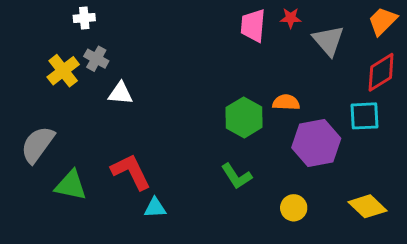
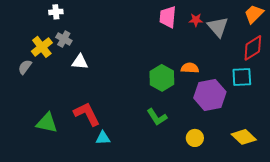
red star: (291, 18) -> (196, 20), moved
gray semicircle: (38, 145) -> (25, 67), moved, size x0.6

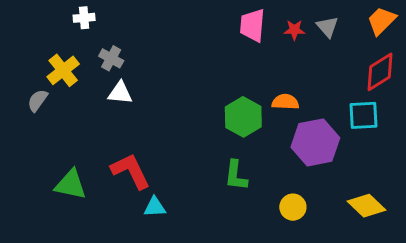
gray triangle: (218, 27) -> (327, 27), moved, size x0.7
gray cross: (64, 39) -> (111, 58), moved
green L-shape: (157, 117) -> (236, 176), turned 40

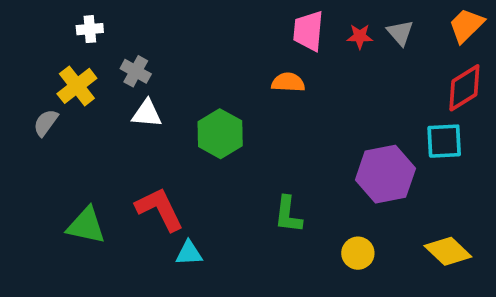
white cross: (84, 18) -> (90, 29), moved
orange semicircle: (285, 102) -> (288, 82), moved
green hexagon: (243, 117) -> (220, 134), moved

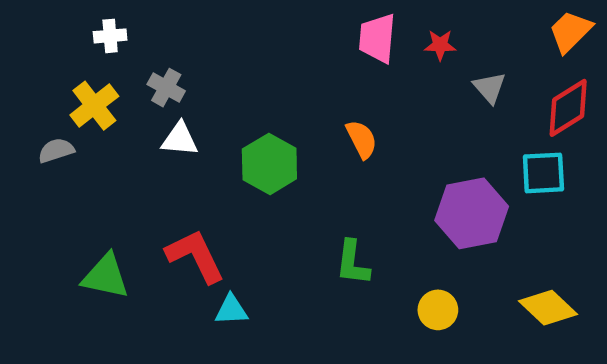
gray triangle: (400, 33) -> (490, 88), moved
orange semicircle: (288, 82) -> (362, 139), moved, turned 60
gray semicircle: (46, 123) -> (56, 150), turned 36

